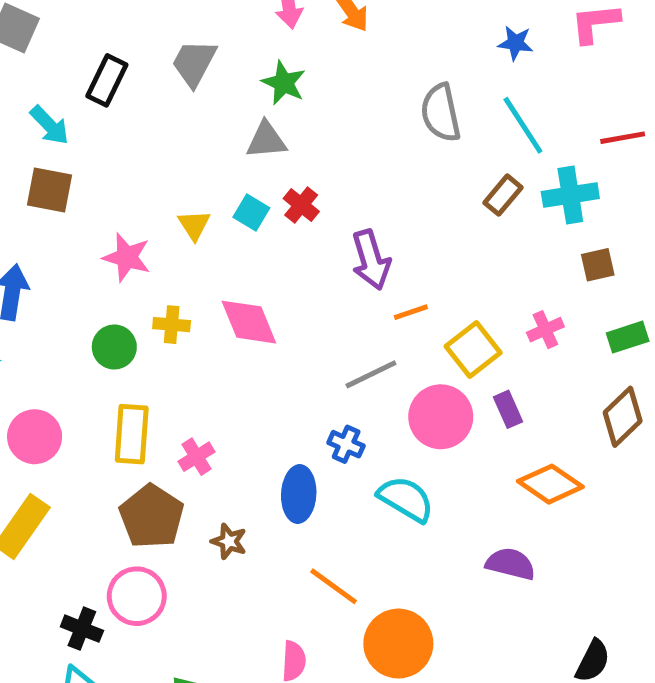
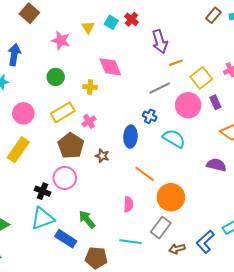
brown square: (50, 190) -> (29, 13), turned 30
yellow cross: (172, 325) -> (90, 87), moved
yellow rectangle: (132, 434) -> (63, 112), turned 55

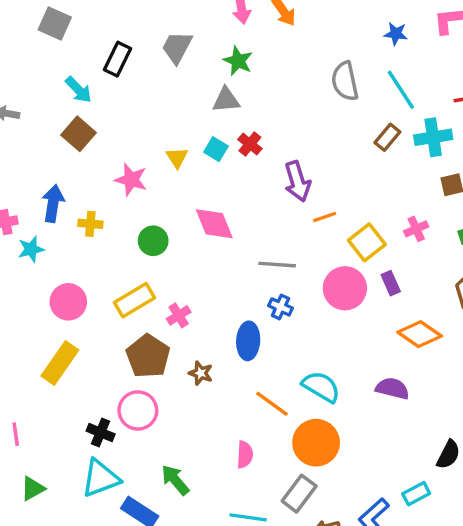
green circle: (56, 77) -> (153, 241), moved
yellow cross: (90, 87) -> (90, 224), moved
gray line: (160, 88) -> (277, 265), moved, turned 30
cyan semicircle: (174, 139) -> (321, 387), moved

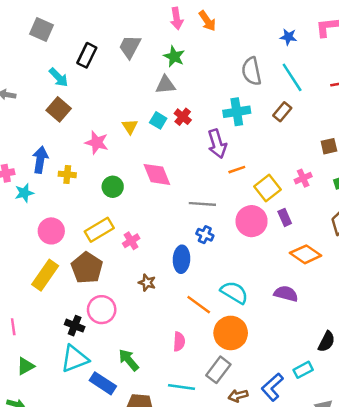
cyan cross: (433, 137) -> (237, 112), moved
brown pentagon: (148, 356) -> (87, 268), moved

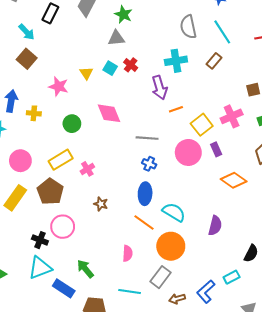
pink cross: (303, 178) -> (232, 116), size x1.5
blue ellipse: (181, 259) -> (145, 194), moved
purple semicircle: (286, 294) -> (215, 226), moved, turned 90

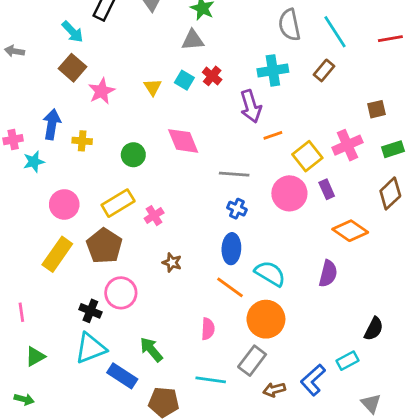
pink star: (59, 87) -> (102, 91), moved, turned 30
purple semicircle: (215, 226) -> (328, 274), moved

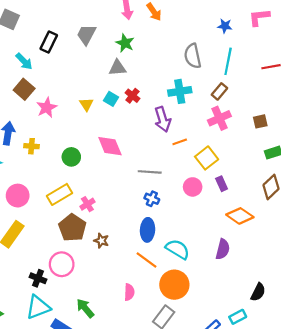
cyan line: (335, 32) -> (228, 61), turned 44
pink cross: (347, 145) -> (219, 118), moved
pink circle: (289, 193) -> (193, 187), size x0.7
brown pentagon: (104, 246) -> (72, 228), moved

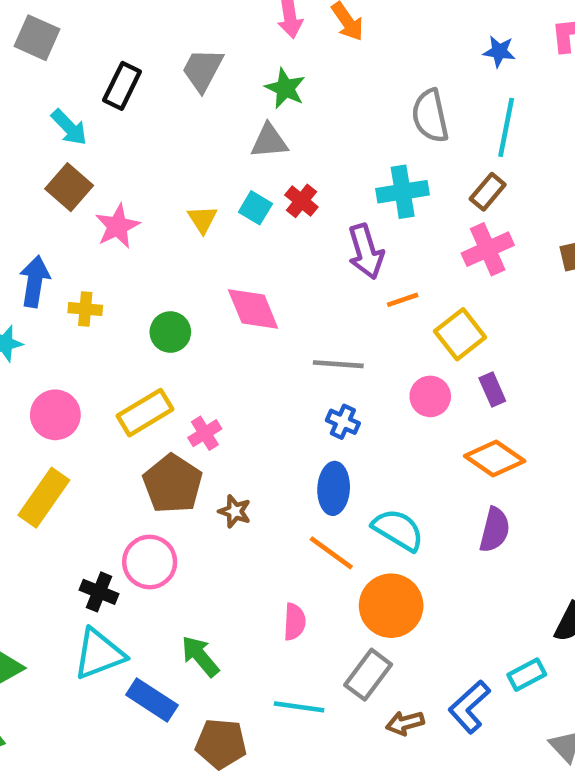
orange diamond: (240, 216) -> (495, 459), moved

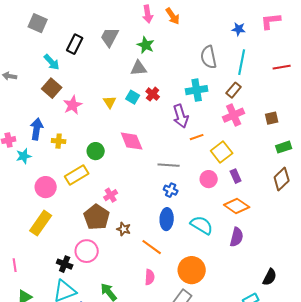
yellow rectangle: (145, 413) -> (77, 175), moved
cyan semicircle: (398, 530) -> (202, 225), moved
orange line: (331, 553) -> (152, 247), moved

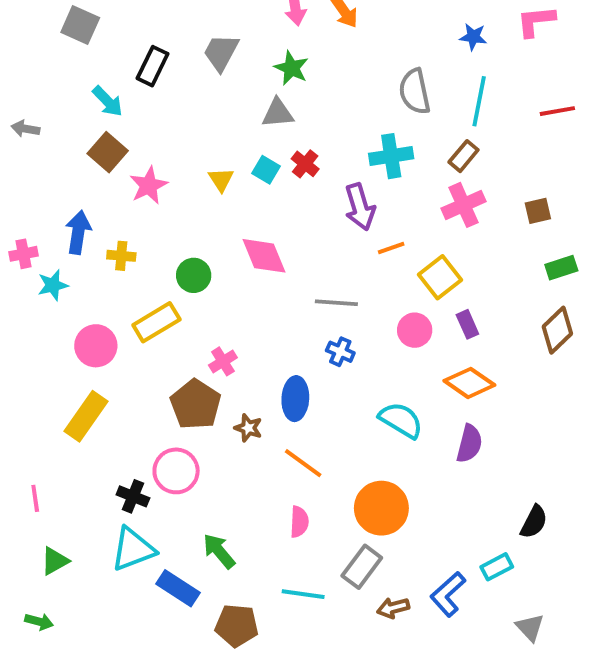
blue ellipse: (167, 219) -> (295, 399), moved

